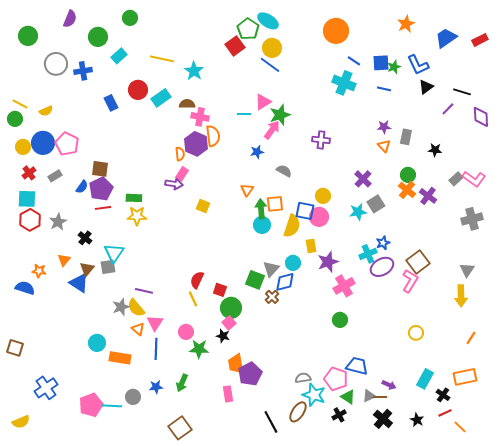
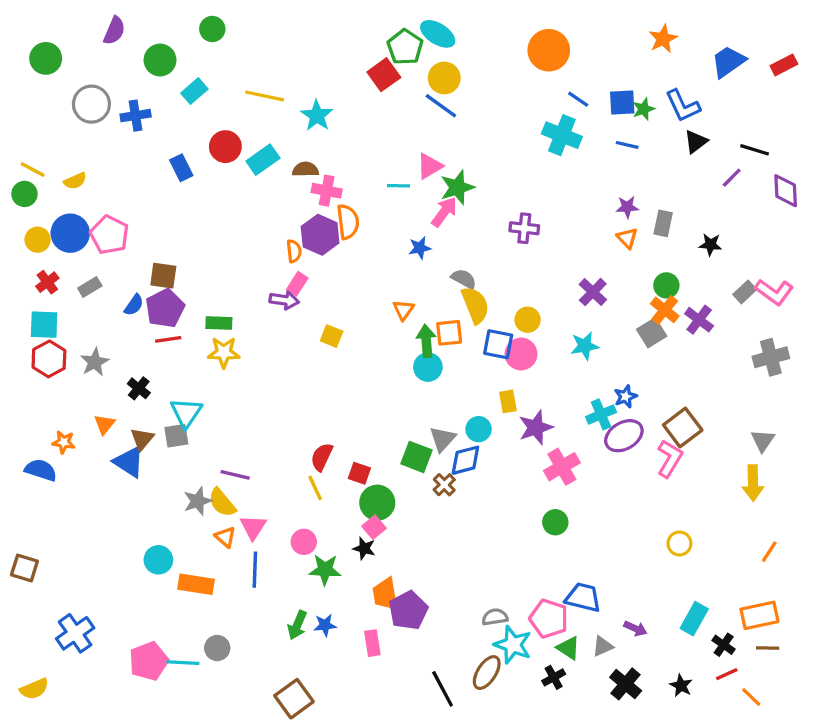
gray square: (376, 204) -> (652, 333), moved
yellow semicircle: (292, 226) -> (475, 305), moved, turned -40
blue star: (156, 387) -> (325, 625), moved
brown line: (380, 397) -> (768, 648), moved

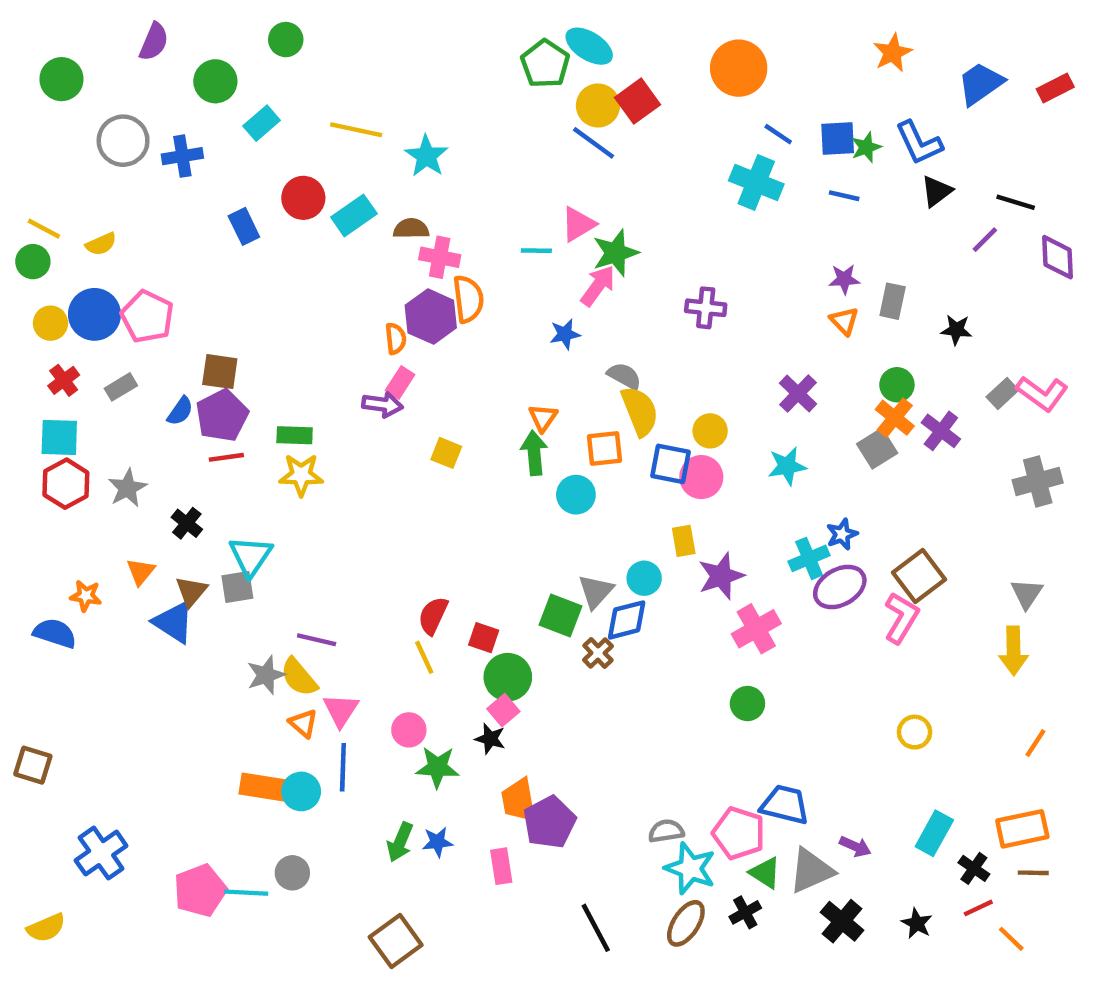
red square: (384, 75) -> (638, 101), moved
green arrow: (426, 341) -> (534, 453), moved
cyan circle: (158, 560) -> (301, 791), moved
gray triangle: (603, 646) -> (811, 871), size x1.6
brown ellipse: (487, 673) -> (686, 923), moved

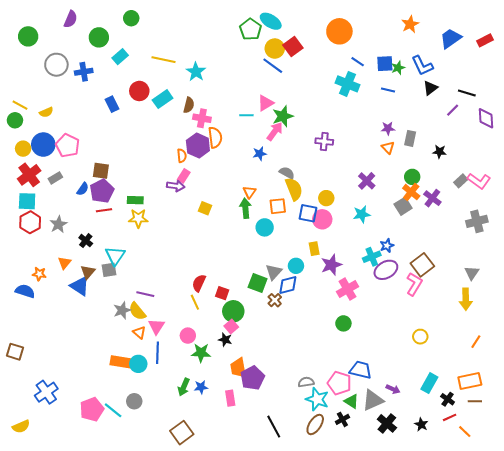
brown semicircle: (411, 229) -> (189, 105), turned 105
red cross: (64, 380) -> (29, 175), size x1.6
cyan line: (246, 893) -> (113, 410), turned 36

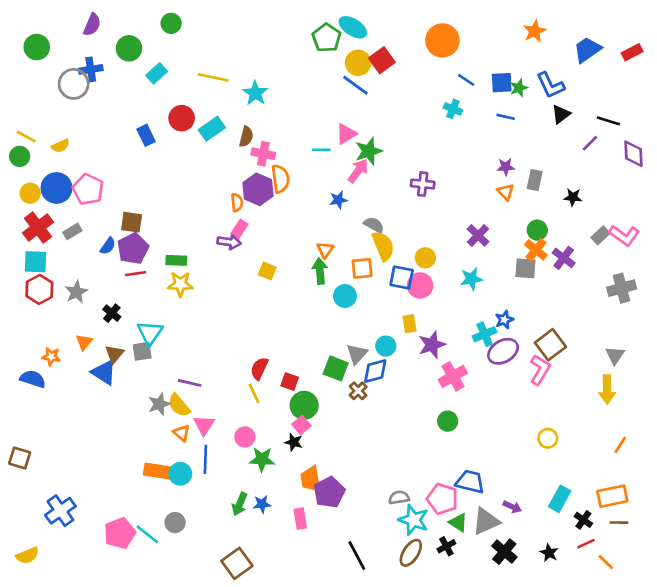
blue cross: (84, 72) -> (91, 69), moved
cyan cross: (348, 84) -> (453, 109), size x0.6
gray square: (403, 206) -> (525, 268), turned 36

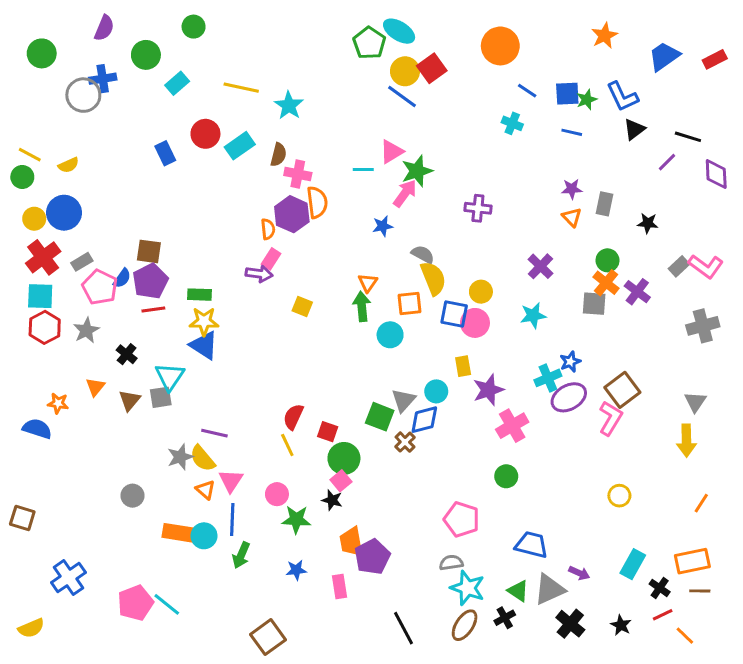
pink pentagon: (88, 189) -> (100, 287), moved
blue triangle: (104, 372) -> (204, 345), moved
pink pentagon: (442, 499) -> (462, 519), moved
green arrow: (240, 504) -> (241, 555), moved
gray circle: (175, 523) -> (133, 496), moved

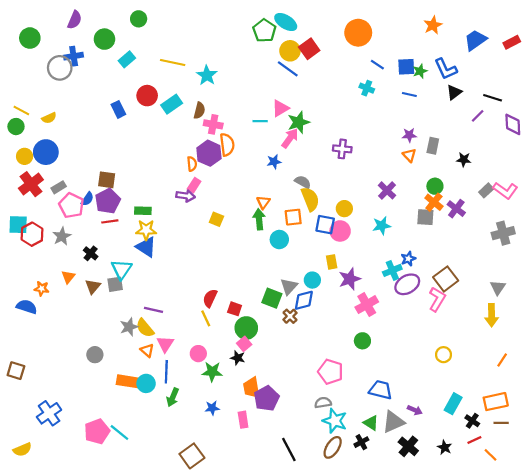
cyan square: (40, 296) -> (18, 225), moved

